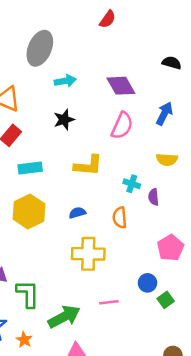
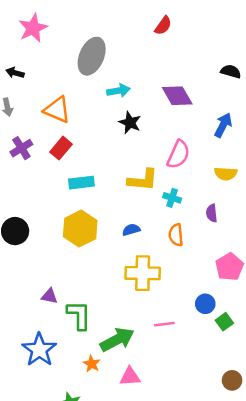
black star: (64, 120) -> (130, 123), moved, turned -30
pink semicircle: (122, 126) -> (178, 154), moved
cyan cross: (132, 184) -> (172, 198), moved
orange star: (24, 340) -> (92, 364), moved

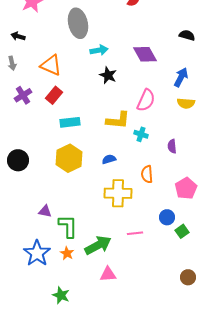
gray ellipse: (92, 56) -> (78, 23), turned -36
yellow semicircle: (226, 174) -> (186, 103), moved
orange semicircle: (176, 235) -> (147, 174), moved
orange star: (92, 364) -> (67, 253), moved

